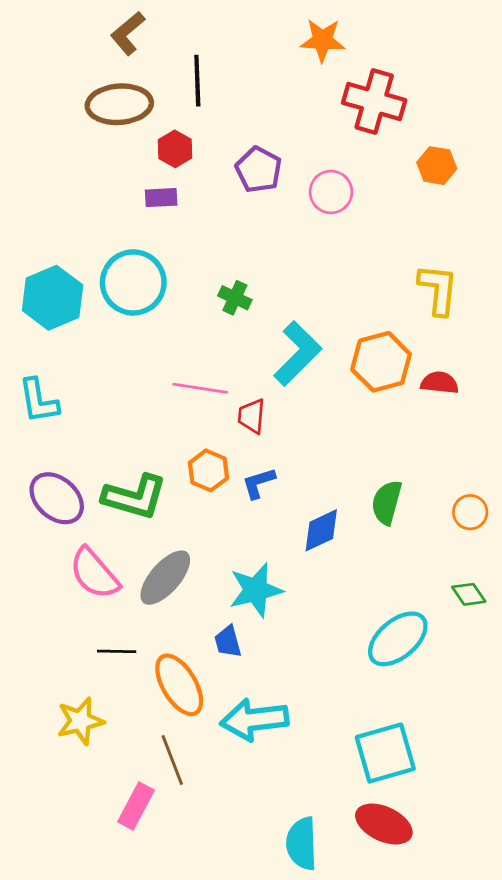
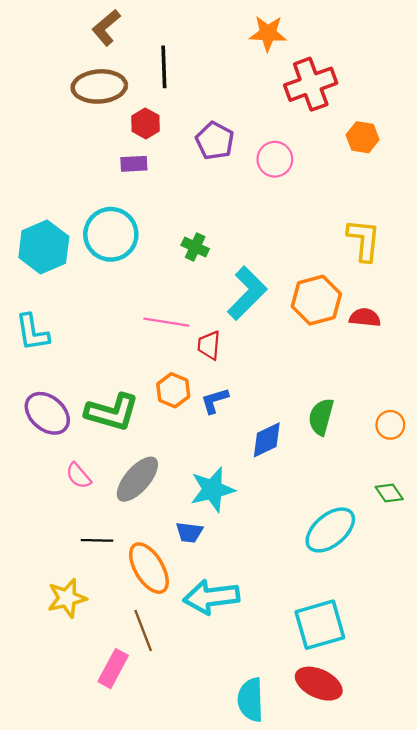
red cross: (374, 101) -> (311, 84), turned -36
pink semicircle: (94, 573) -> (78, 476), size x0.6
blue trapezoid: (228, 642) -> (189, 532), turned -68

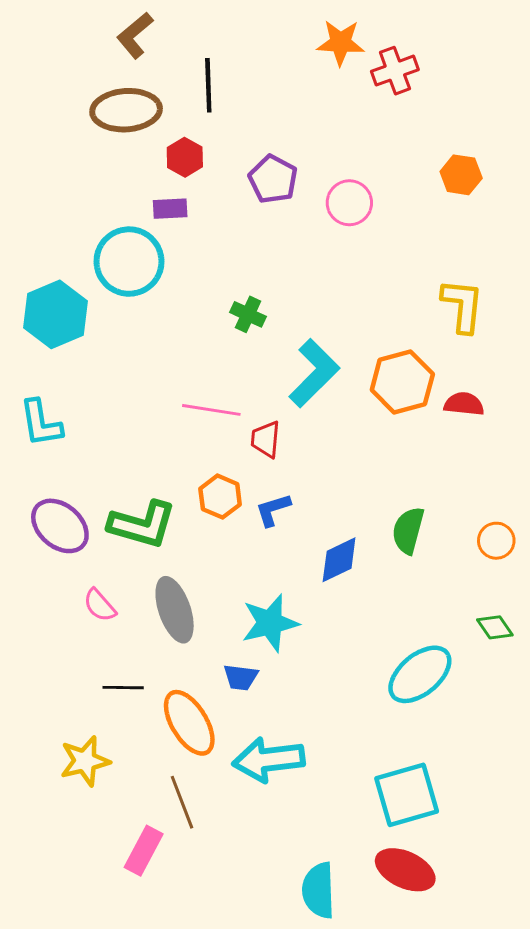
red cross: (311, 84) -> (395, 71), moved, size x0.7
cyan circle: (111, 234) -> (129, 262), moved
gray ellipse: (137, 479) -> (175, 610), turned -60

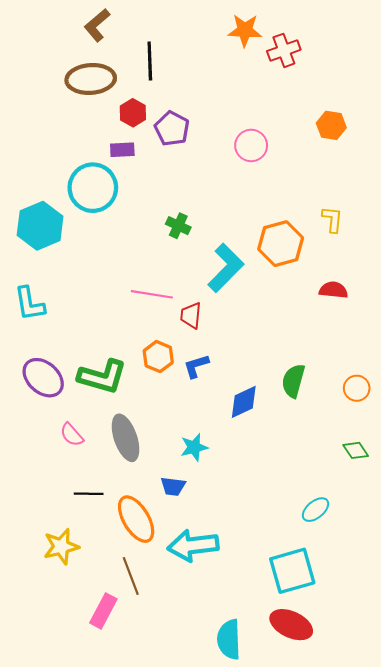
purple pentagon: (273, 179) -> (172, 129), moved
yellow L-shape: (463, 306) -> (332, 219), size x0.7
orange hexagon: (402, 382) -> (281, 244), moved
cyan star: (270, 623) -> (194, 447), size x0.7
cyan ellipse: (420, 674) -> (315, 510), moved, size x0.6

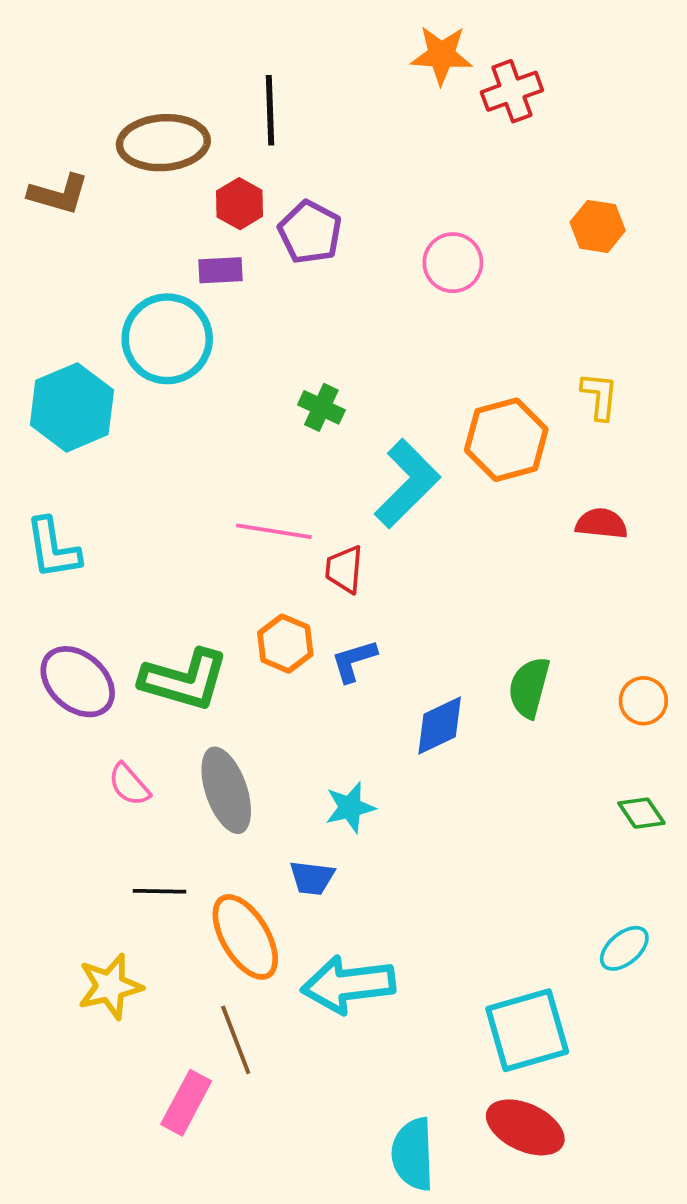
brown L-shape: (97, 25) -> (59, 194), moved, turned -124
cyan ellipse: (315, 510) -> (624, 948), moved

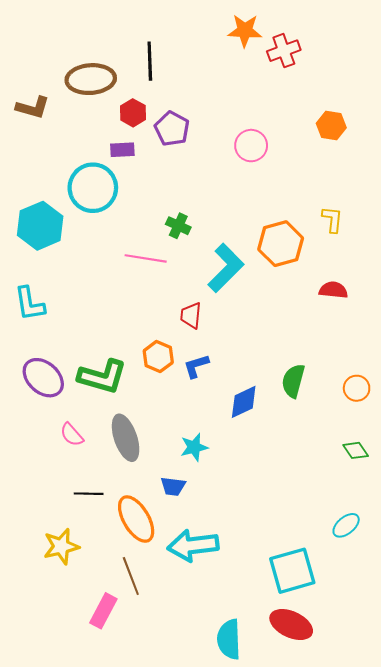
pink line: (274, 531) -> (146, 258), moved

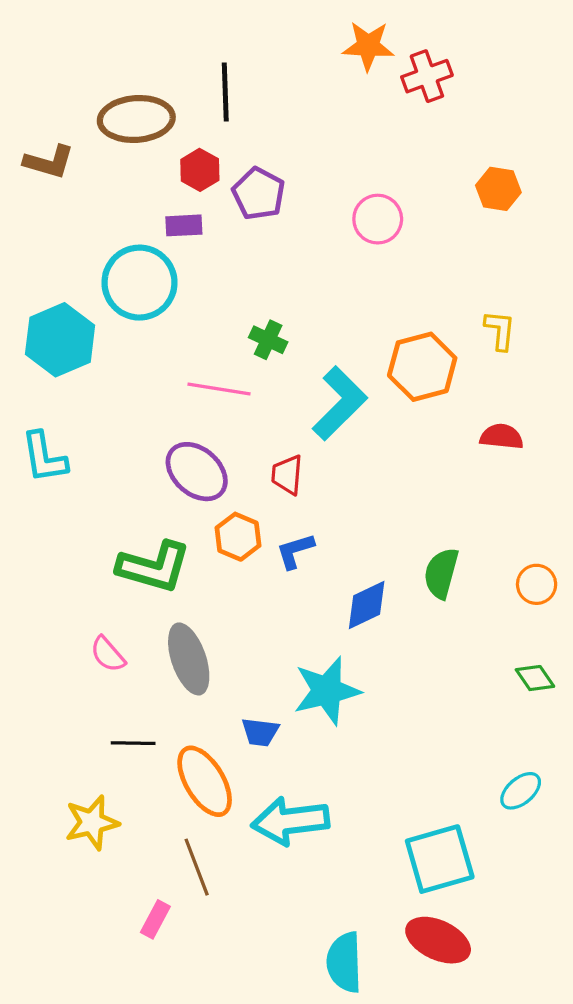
purple ellipse: (43, 378) -> (197, 472), moved
cyan star: (194, 447) -> (327, 691), moved, size x1.6
pink rectangle: (103, 611) -> (155, 919), size x0.7

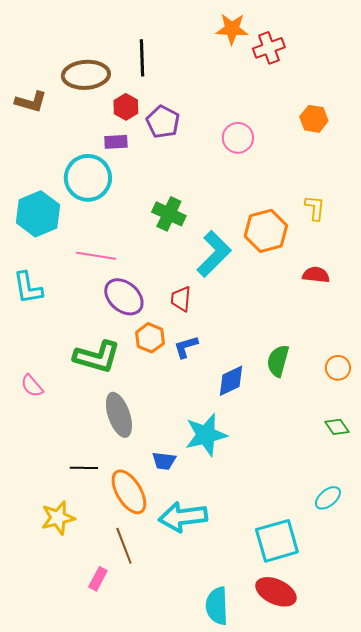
green cross: (268, 340) -> (169, 214), size x1.4
pink line: (219, 389) -> (96, 256), moved
pink semicircle: (108, 654) -> (32, 386), moved

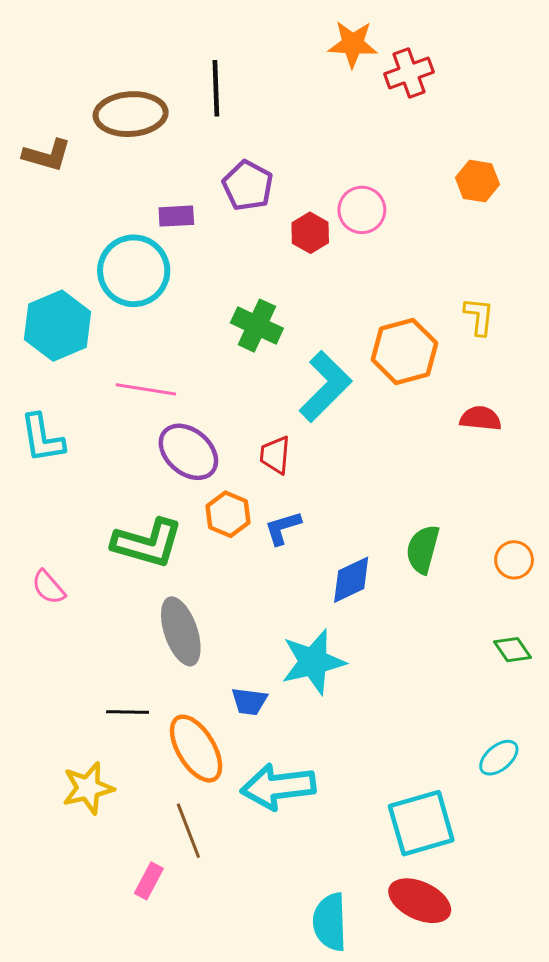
red hexagon: (126, 107) -> (310, 233), moved

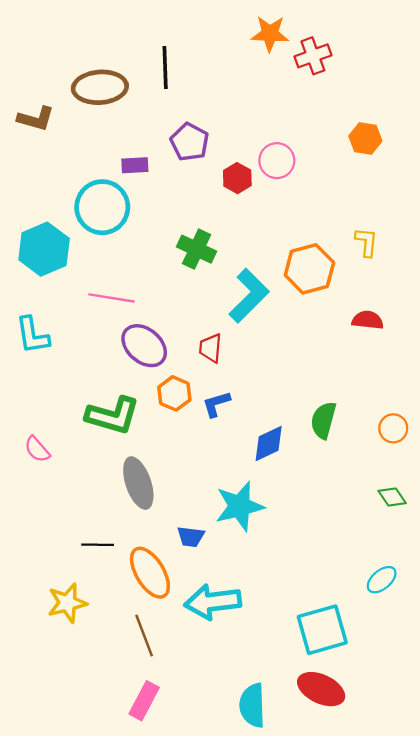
pink rectangle: (149, 881) -> (144, 701), moved, size x1.4

